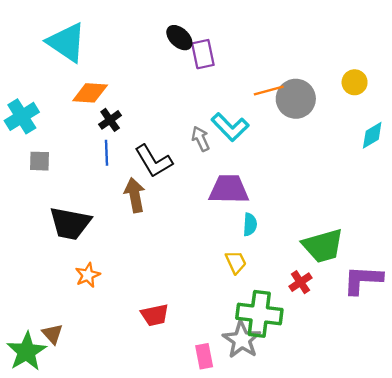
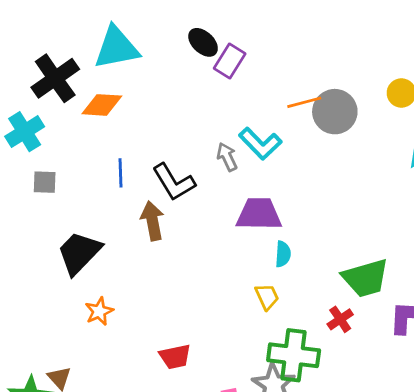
cyan triangle: (67, 42) -> (116, 48), moved, turned -45
purple rectangle: (203, 54) -> (230, 61), turned 44
black cross: (110, 120) -> (55, 78), moved, size x1.8
black trapezoid: (70, 223) -> (79, 253), turned 123

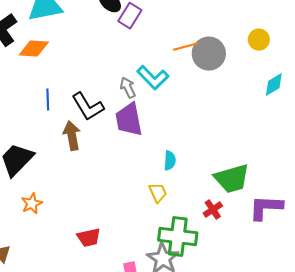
purple trapezoid: (259, 214) -> (129, 120), moved, turned -102

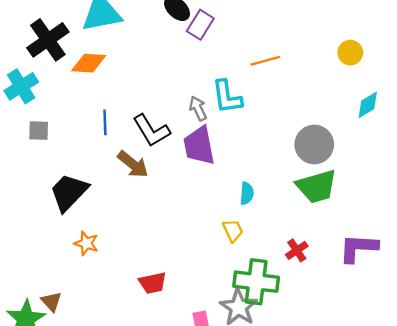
gray circle: (209, 54) -> (314, 144), moved
cyan L-shape: (153, 78) -> (227, 97), turned 36
brown arrow: (72, 136) -> (133, 164), turned 140
green trapezoid: (232, 179) -> (317, 186), moved
orange star: (32, 204) -> (86, 243), turned -30

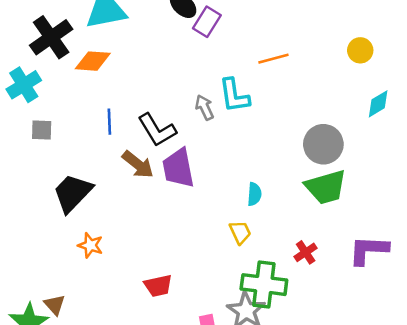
purple trapezoid: (199, 146) -> (178, 168), moved

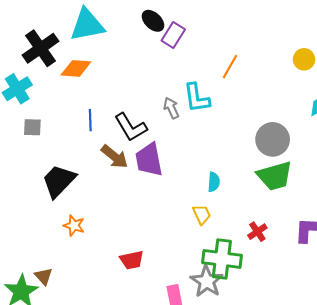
orange line: (273, 59) -> (230, 66), turned -45

